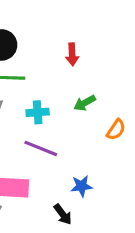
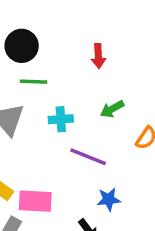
purple line: (41, 148) -> (88, 157), moved

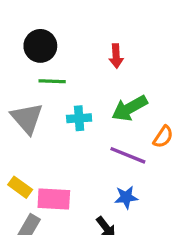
green arrow: (112, 109) -> (130, 108), size x1.5
purple line: (88, 157) -> (128, 155), moved

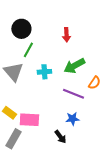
green line: (52, 81) -> (28, 50), turned -63

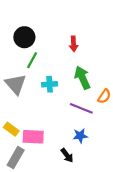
green arrow: (74, 66) -> (82, 78), turned 95

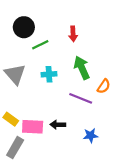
green line: (32, 60) -> (40, 45), moved, turned 35
blue star: (80, 136) -> (91, 136), moved
black arrow: (67, 155) -> (58, 125), moved, turned 128

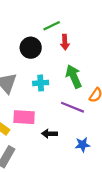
black circle: (24, 27) -> (31, 48), moved
green line: (40, 45) -> (52, 26), moved
pink rectangle: (33, 127) -> (24, 117), moved

